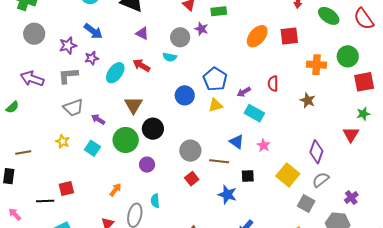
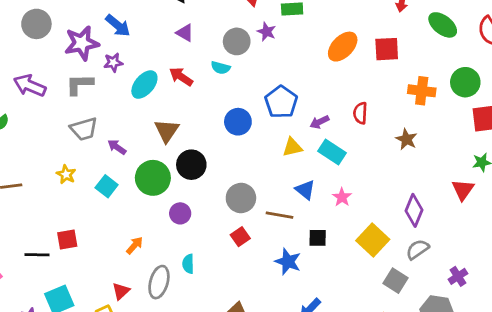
purple star: (68, 46) -> (82, 43), size x1.4
yellow triangle: (215, 105) -> (292, 147), moved

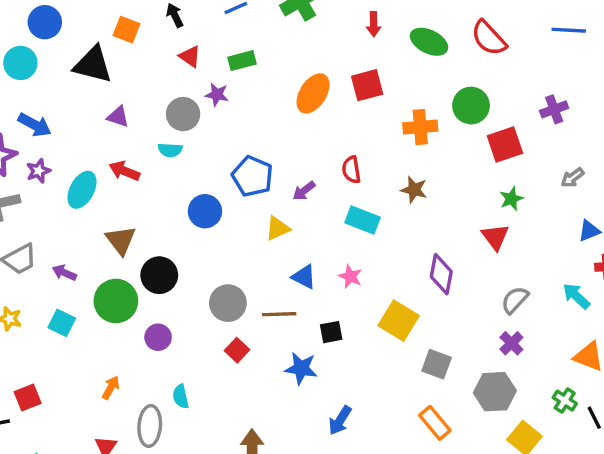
cyan rectangle: (332, 152) -> (363, 220), moved
gray semicircle: (417, 249) -> (515, 300), moved

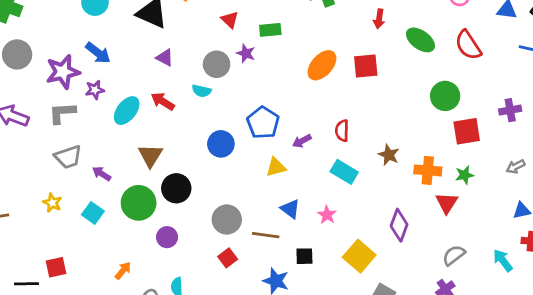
orange cross: (420, 127) -> (428, 170), moved

